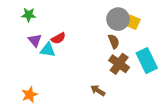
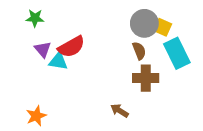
red semicircle: (58, 38) -> (71, 47), size x1.5
cyan rectangle: (147, 61) -> (177, 53), moved
brown cross: (119, 64) -> (146, 78), turned -36

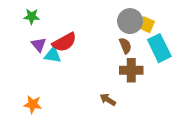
orange star: (36, 116) -> (33, 104), turned 30

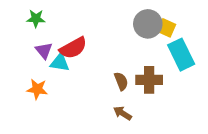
brown semicircle: (125, 46) -> (121, 81), moved
orange star: (33, 104) -> (37, 89), moved

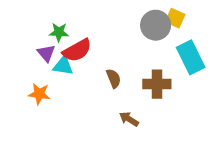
green star: (36, 19) -> (59, 32), moved
yellow square: (166, 28) -> (175, 18), moved
brown semicircle: (121, 81) -> (114, 78), moved

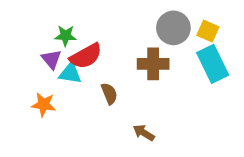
yellow square: (175, 18) -> (208, 31), moved
brown semicircle: (114, 78) -> (109, 94), moved
brown cross: (157, 84) -> (153, 64), moved

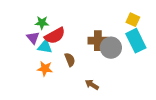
gray circle: (173, 28) -> (111, 48), moved
orange star: (44, 105) -> (45, 69), moved

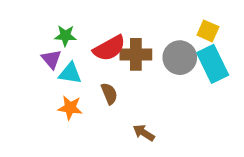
red semicircle: (55, 36) -> (109, 48), moved
brown cross: (98, 41) -> (136, 54), moved
gray circle: (111, 48) -> (180, 58), moved

